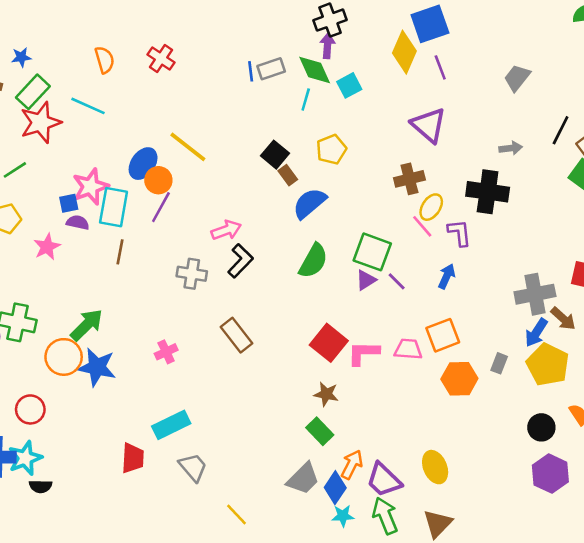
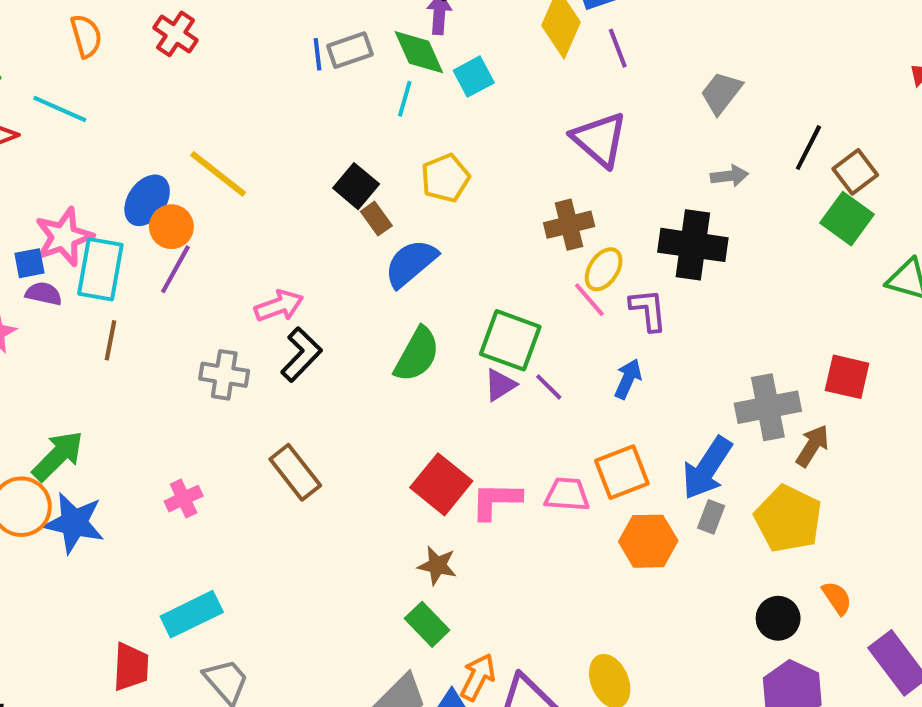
gray trapezoid: (517, 78) -> (721, 93), moved
brown arrow: (563, 319) -> (813, 446), turned -100
blue arrow: (536, 333) -> (707, 468), moved, size x1.4

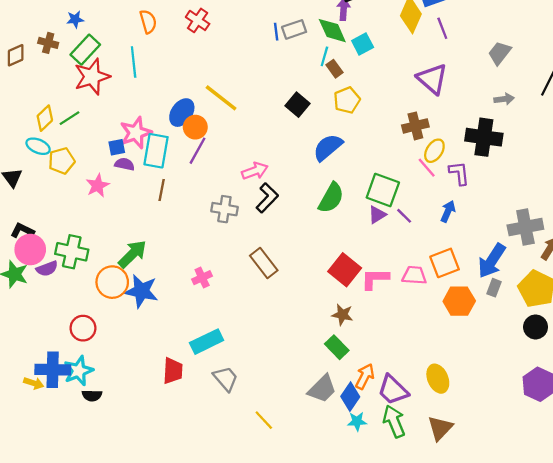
cyan line: (60, 109) -> (134, 62), turned 60
brown rectangle: (376, 219) -> (335, 69), moved
black circle: (778, 618) -> (536, 327), moved

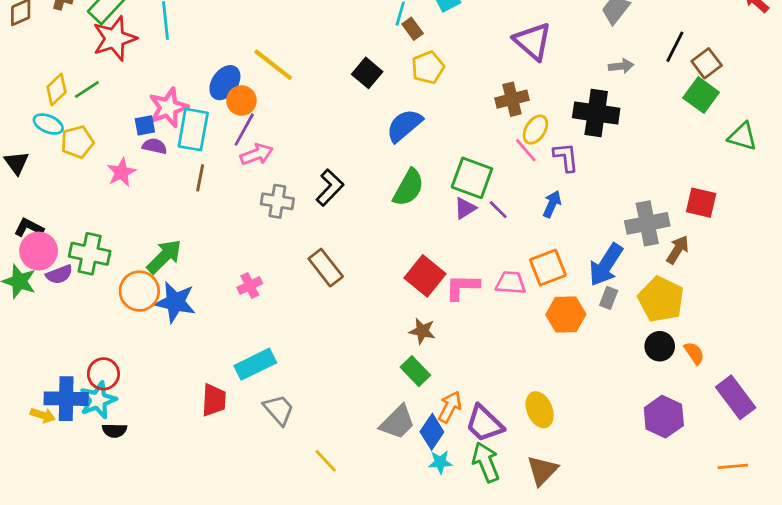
pink arrow: (255, 171) -> (257, 154), moved
red circle: (83, 328) -> (103, 374), moved

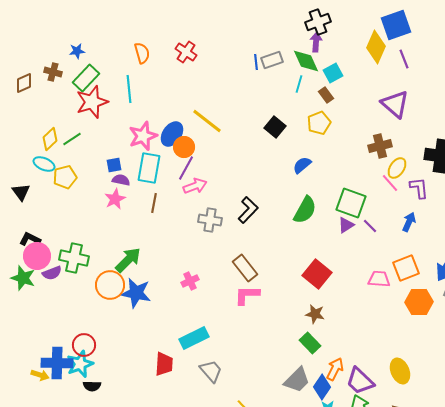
brown rectangle: (413, 29) -> (326, 95), moved
pink star: (168, 107) -> (143, 136), moved
blue semicircle: (404, 125) -> (302, 165), size x0.7
pink star: (121, 172) -> (115, 199), moved
pink L-shape: (462, 287) -> (247, 295), moved

